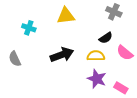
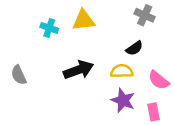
cyan cross: (29, 28) -> (49, 28), moved
pink semicircle: (125, 53) -> (159, 80), moved
pink rectangle: (121, 88) -> (154, 112), turned 48

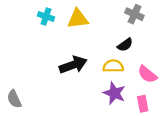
cyan cross: (49, 28) -> (46, 17), moved
gray semicircle: (19, 75) -> (14, 99), moved

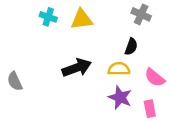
black semicircle: (125, 45) -> (131, 47), turned -35
gray semicircle: (14, 99) -> (15, 81), moved

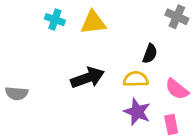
gray cross: (141, 14) -> (177, 17), moved
gray semicircle: (15, 81) -> (17, 93), turned -60

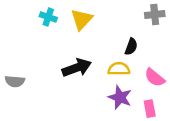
gray cross: (177, 17) -> (155, 14), turned -30
yellow triangle: (93, 22) -> (82, 19), turned -40

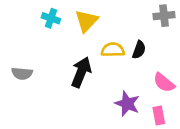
black arrow: (77, 68) -> (81, 72), turned -48
yellow semicircle: (119, 69) -> (113, 50), moved
gray semicircle: (15, 81) -> (22, 73), moved

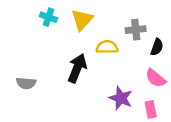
gray cross: (164, 16) -> (136, 30), moved
black semicircle: (139, 50) -> (157, 47), moved
gray semicircle: (22, 73) -> (26, 83), moved

